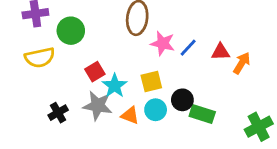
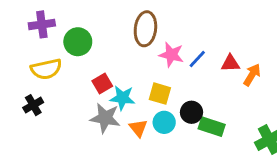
yellow square: (151, 81) -> (160, 94), turned 30
cyan star: (115, 86) -> (122, 98), turned -30
black cross: (58, 113) -> (33, 105), moved
orange triangle: (130, 115) -> (138, 128), turned 30

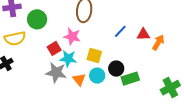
pink star: (171, 55) -> (72, 36), moved
green rectangle: (212, 127) -> (130, 79), turned -36

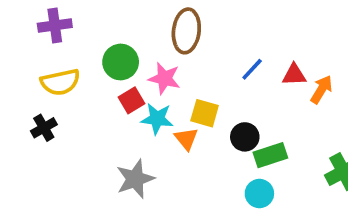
green circle: (37, 19) -> (121, 62), moved
gray star: (56, 73) -> (135, 179), moved, turned -30
cyan circle: (97, 76) -> (259, 194), moved
orange triangle: (79, 80) -> (186, 139), moved

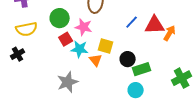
red triangle: (294, 75) -> (155, 25), size x1.5

